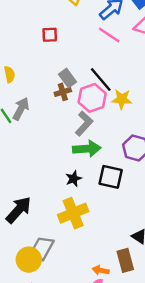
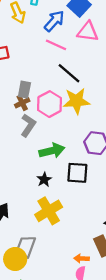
gray rectangle: (68, 78) -> (24, 90), turned 56
black line: (101, 80) -> (69, 73), moved
yellow star: (122, 99) -> (76, 101), size x1.4
gray L-shape: (84, 123) -> (28, 125), moved

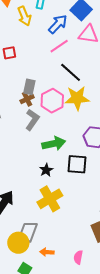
pink line: (56, 45) -> (59, 46), turned -60
orange arrow: (81, 258) -> (47, 252), moved

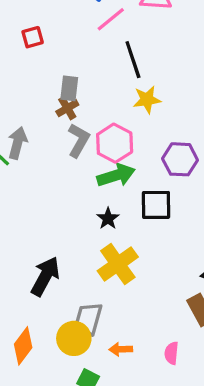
black line: (71, 72) -> (133, 60), turned 35
yellow star: (77, 98) -> (147, 100), size x0.7
pink hexagon: (52, 101) -> (115, 143), moved

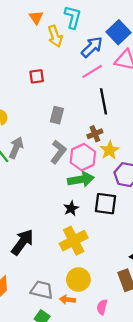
yellow star: (147, 100) -> (110, 150), moved, turned -30
brown cross: (67, 108) -> (95, 134), moved
gray trapezoid: (89, 318) -> (42, 290), moved, turned 80
yellow circle: (74, 338) -> (78, 279), moved

